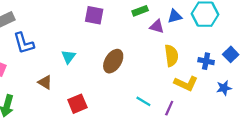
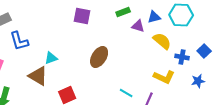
yellow semicircle: (171, 56) -> (162, 41), moved, turned -42
cyan triangle: (68, 57) -> (51, 58), moved, turned 32
brown triangle: (45, 82) -> (38, 76), size x1.5

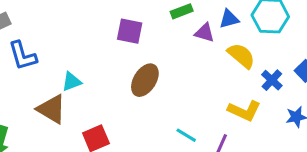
purple square: (82, 16) -> (130, 31), moved
blue cross: (182, 57) -> (272, 80), turned 32

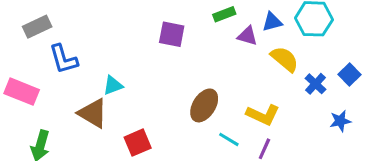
brown ellipse: (145, 80) -> (204, 105), moved
yellow L-shape: (244, 111) -> (263, 115), moved

